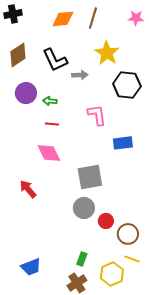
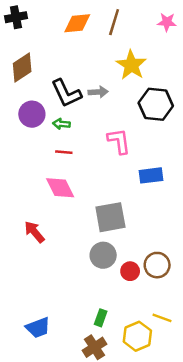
black L-shape: (55, 60) -> (66, 93), moved
brown circle: (128, 234) -> (157, 265), moved

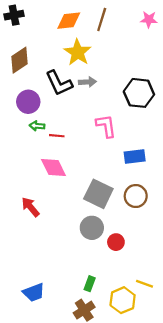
yellow star: (131, 65) -> (78, 52), moved
green arrow: (61, 124) -> (37, 126), moved
gray square: (110, 217) -> (98, 194), turned 36
brown circle: (157, 265) -> (136, 196), moved

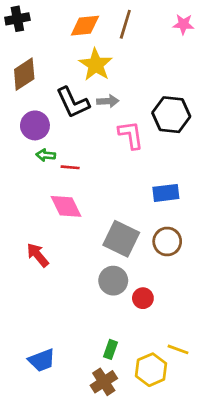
pink L-shape: (106, 126) -> (131, 135), moved

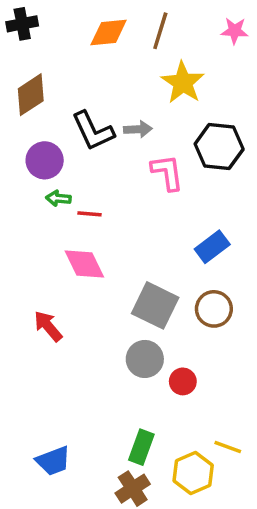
yellow star: (96, 65) -> (183, 83), moved
blue rectangle: (166, 193) -> (212, 247), turned -30
green rectangle: (111, 349) -> (141, 447), size x1.4

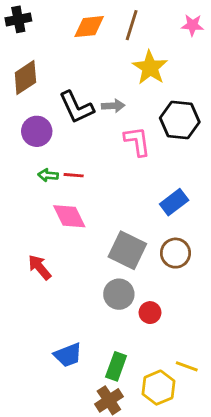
green arrow: (58, 198) -> (48, 175), moved
blue trapezoid: (53, 461) -> (68, 355), moved

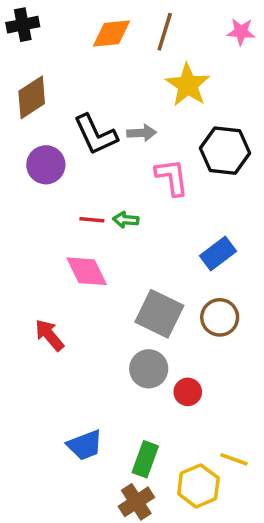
green arrow: (48, 175) -> (126, 220), moved

